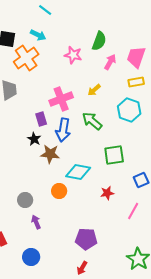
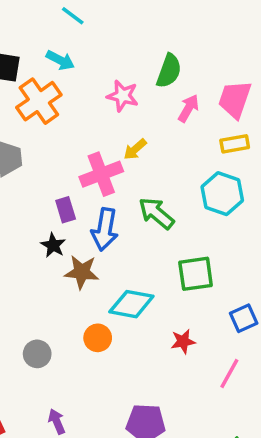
yellow arrow: (94, 90) -> (135, 149), moved
purple arrow: (36, 222) -> (57, 422), moved

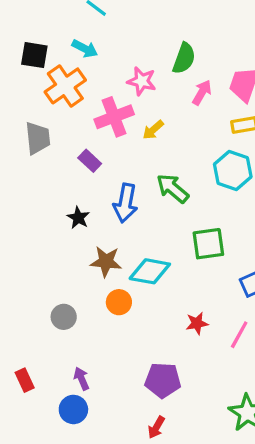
pink cross: (101, 174) -> (114, 117), moved
purple rectangle: (66, 210) -> (90, 161), moved, turned -30
brown star: (82, 272) -> (106, 262), moved
red star: (183, 341) -> (197, 323), moved

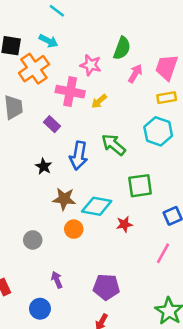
pink cross: (114, 117) -> (70, 92), turned 32
red star: (197, 323) -> (124, 224), moved
purple arrow: (82, 379) -> (57, 280), moved

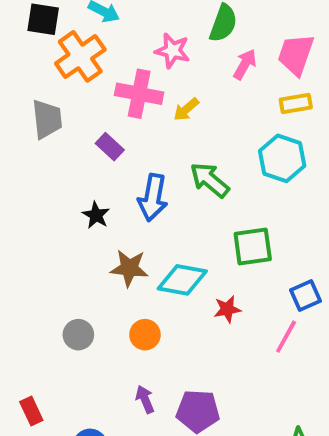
orange circle: (74, 229) -> (145, 335), moved
pink line: (163, 253) -> (286, 337), moved
purple arrow: (57, 280) -> (145, 399), moved

